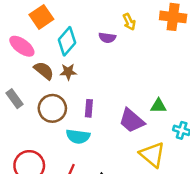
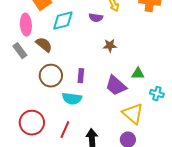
cyan diamond: (67, 41) -> (63, 21), turned 35
pink ellipse: (22, 46) -> (26, 25), turned 50
brown star: (68, 72) -> (110, 46), moved
gray rectangle: (15, 99) -> (20, 51), moved

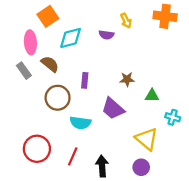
brown star: (110, 46) -> (127, 79), moved
purple rectangle: (81, 76) -> (85, 80), moved
purple trapezoid: (116, 86) -> (113, 109), moved

